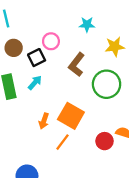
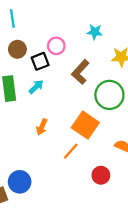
orange square: (71, 116) -> (85, 125), moved
red circle: (105, 141) -> (101, 175), moved
orange line: (63, 142) -> (71, 151), moved

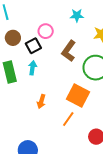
cyan arrow: (36, 87) -> (33, 68), turned -32

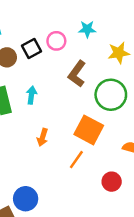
pink circle: (46, 31) -> (56, 41), moved
black square: (33, 46) -> (32, 49), moved

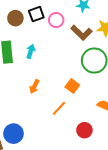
pink circle: (56, 41) -> (56, 20), moved
brown L-shape: (77, 74) -> (82, 33), moved, turned -90
orange square: (89, 130) -> (72, 86), size x0.6

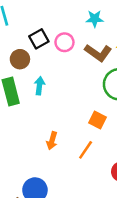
brown circle: (15, 18) -> (20, 59), moved
orange arrow: (34, 86) -> (52, 141), moved

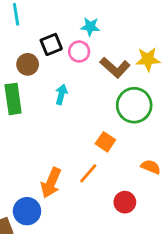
cyan star: (95, 19) -> (90, 27), moved
cyan arrow: (39, 86) -> (61, 94), moved
orange arrow: (52, 141) -> (51, 183), moved, size x1.5

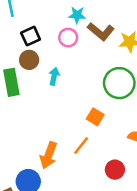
black square: (51, 44) -> (31, 36), moved
brown circle: (28, 64) -> (29, 60), moved
brown L-shape: (115, 68) -> (101, 32), moved

